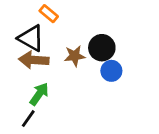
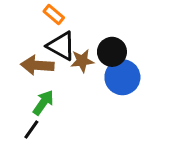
black triangle: (31, 38) -> (61, 46), moved
blue circle: (111, 71) -> (122, 77), size x1.5

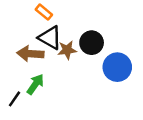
blue circle: (122, 77) -> (117, 67), moved
black line: (31, 129) -> (14, 99), moved

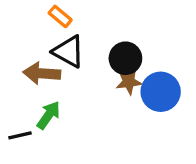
brown star: (67, 50) -> (129, 82), moved
black line: (14, 99) -> (20, 135), turned 42

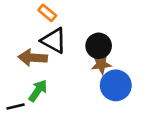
blue circle: (161, 92) -> (116, 85), moved

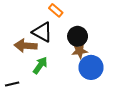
orange rectangle: (47, 13) -> (56, 10), moved
green arrow: (38, 91) -> (40, 65), moved

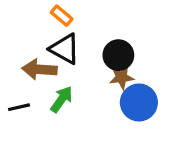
orange rectangle: (56, 10) -> (62, 16), moved
black line: (12, 84) -> (19, 107), moved

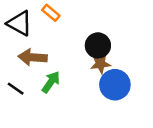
black triangle: (65, 49) -> (20, 23), moved
black line: (19, 107) -> (16, 89), turned 48

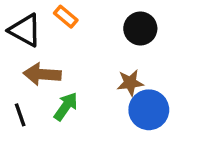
black circle: (98, 45) -> (140, 28), moved
black line: (16, 89) -> (20, 115), turned 36

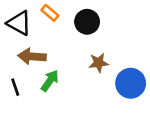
black circle: (140, 28) -> (87, 22), moved
blue circle: (149, 110) -> (131, 83), moved

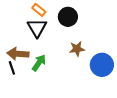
black triangle: (19, 23) -> (37, 28), moved, turned 30
brown arrow: (32, 56) -> (18, 54), moved

